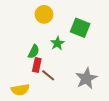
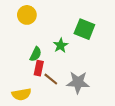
yellow circle: (44, 14) -> (27, 15), moved
gray star: (86, 78) -> (78, 82), moved, turned 30

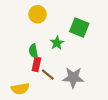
yellow circle: (27, 15) -> (37, 14), moved
green semicircle: (36, 54) -> (33, 51), turned 144

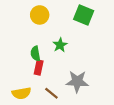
green square: (79, 28) -> (84, 15), moved
brown line: (48, 74) -> (51, 93), moved

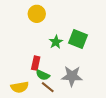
green square: (84, 15) -> (78, 39), moved
green semicircle: (35, 54) -> (43, 75), moved, turned -56

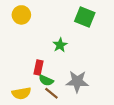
yellow circle: (37, 14) -> (21, 15), moved
green square: (78, 39) -> (85, 17), moved

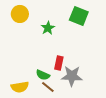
green star: (60, 45) -> (48, 28), moved
red rectangle: (39, 68) -> (59, 63), moved

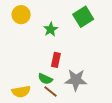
green square: (79, 16) -> (83, 17), turned 36
red rectangle: (59, 63) -> (56, 60), moved

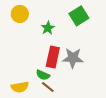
red rectangle: (56, 60) -> (53, 57), size x1.5
gray star: (76, 80) -> (73, 58), moved

